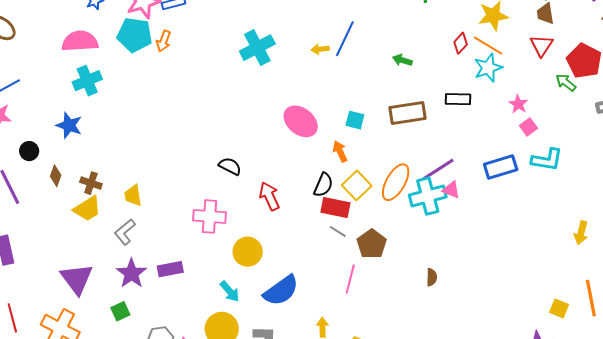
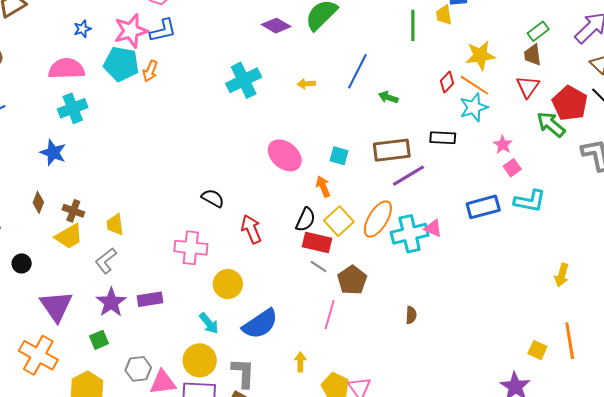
blue line: (345, 39) -> (357, 71), moved
green arrow: (566, 83) -> (551, 124), size x1.4
black circle: (29, 151) -> (22, 263), moved
purple line: (438, 169) -> (409, 176), moved

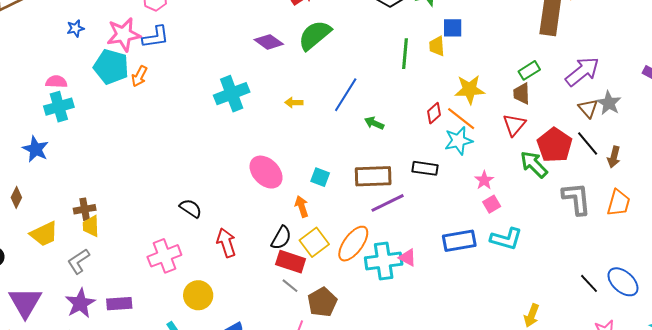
pink semicircle: (66, 69) -> (56, 82), moved, size x0.6
brown cross: (73, 211) -> (85, 209), moved, turned -35
pink cross: (191, 248) -> (164, 256), turned -32

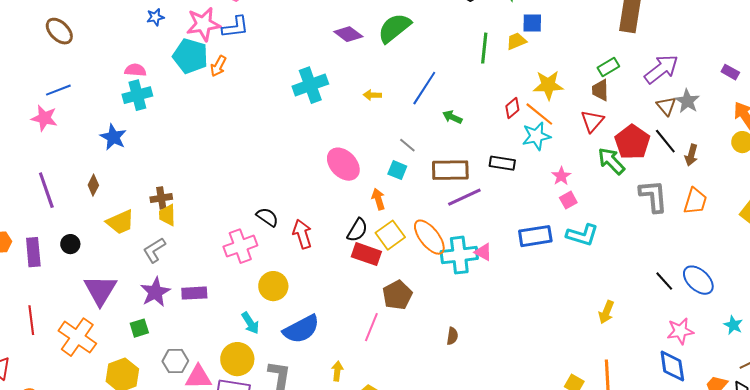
yellow trapezoid: (437, 46) -> (516, 41), turned 70
black semicircle: (191, 208) -> (267, 217), moved
orange ellipse: (353, 244) -> (429, 237), turned -75
gray line: (290, 286) -> (407, 145), moved

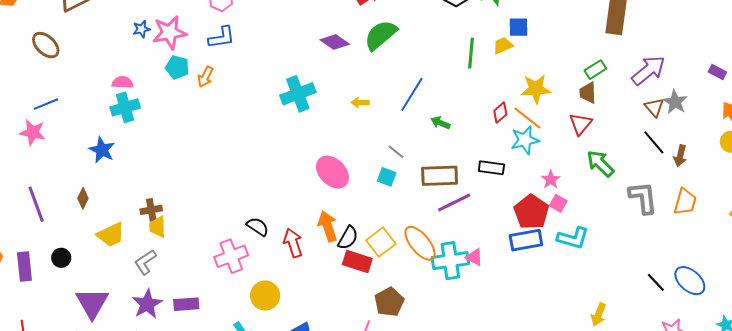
pink star: (203, 24) -> (170, 32), moved
cyan pentagon: (190, 56) -> (177, 67), size x0.7
red pentagon: (632, 142) -> (531, 212), moved
orange arrow: (378, 199) -> (328, 226), moved, size x1.4
pink square: (568, 200) -> (558, 203), turned -30

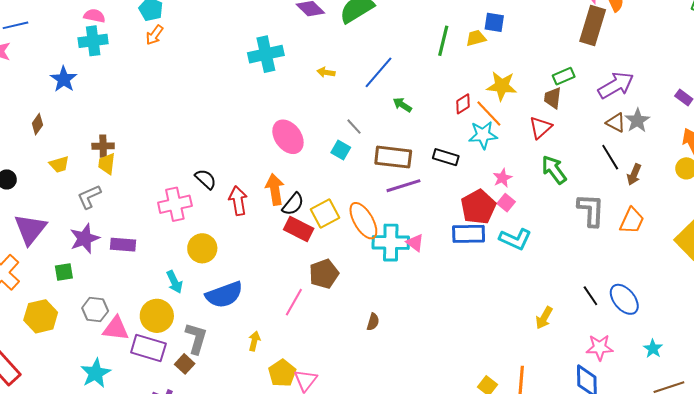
orange arrow: (205, 77) -> (154, 35), moved
brown triangle: (654, 107) -> (616, 123), turned -30
yellow trapezoid: (111, 235) -> (59, 164), size x0.7
yellow arrow: (599, 315) -> (544, 318), moved

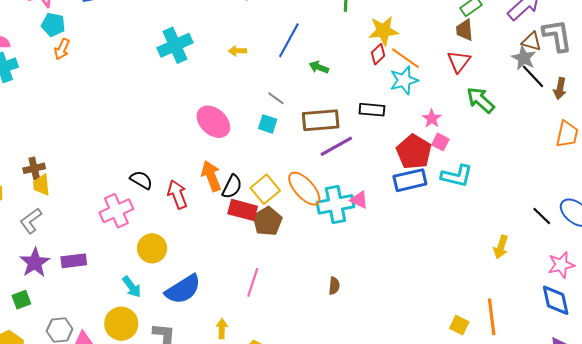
yellow star: (502, 86) -> (383, 31), moved
gray star: (637, 120) -> (524, 58), moved
gray L-shape: (591, 210) -> (557, 36), moved
brown pentagon: (324, 274) -> (267, 221), moved

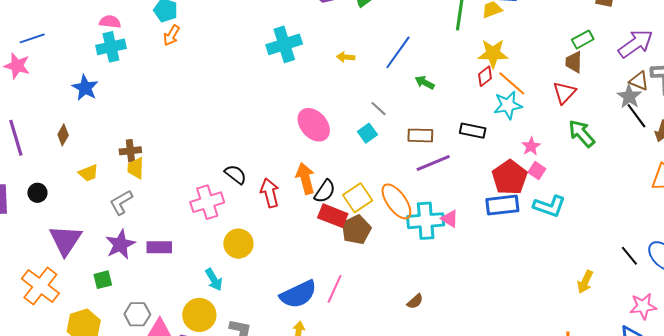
brown rectangle: (321, 120) -> (420, 135), size x0.7
cyan square: (268, 124) -> (367, 133), turned 30
brown semicircle: (334, 286) -> (415, 301), turned 36
blue semicircle: (183, 289) -> (298, 294), moved

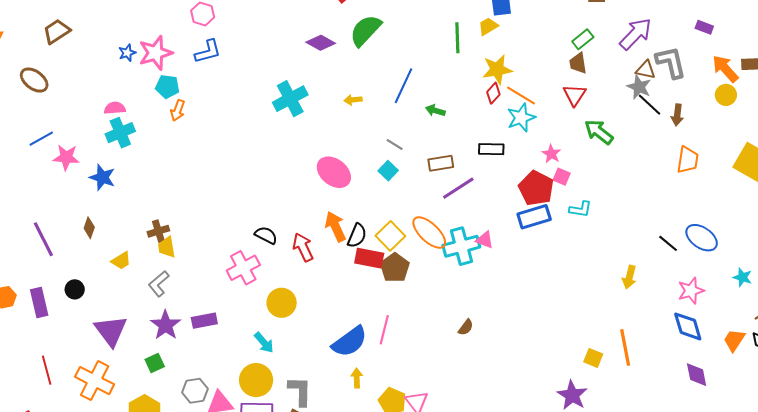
pink star: (17, 66) -> (66, 157), moved
cyan L-shape: (549, 206) -> (580, 209), size x0.7

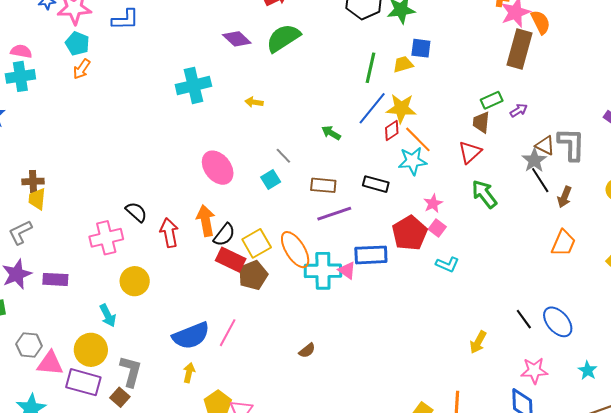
purple arrow: (636, 34) -> (519, 110), moved, size x0.5
blue line: (404, 86) -> (372, 108), moved
blue rectangle: (534, 217) -> (371, 255), moved

